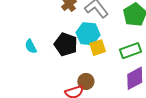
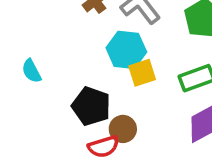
black pentagon: (66, 44) -> (91, 106), moved

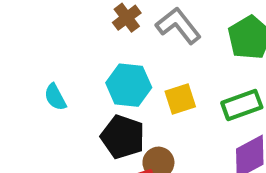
cyan hexagon: (126, 50) -> (129, 85), moved

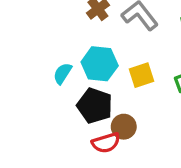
cyan semicircle: (55, 97) -> (63, 73), moved, turned 60

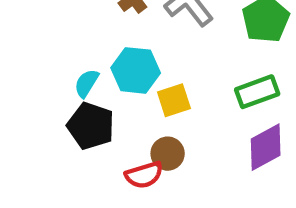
yellow square: (141, 75) -> (174, 100), moved
black pentagon: (95, 106) -> (91, 126), moved

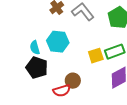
cyan semicircle: (87, 83) -> (35, 48), turned -48
yellow square: (174, 100) -> (96, 56), moved

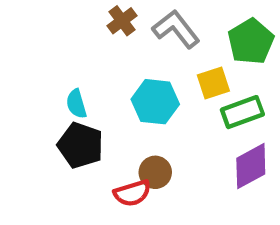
cyan hexagon: (58, 42) -> (155, 102), moved
yellow square: (96, 56) -> (213, 83), moved

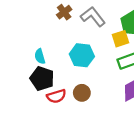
yellow square: (213, 83) -> (121, 39), moved
red semicircle: (132, 193) -> (56, 96), moved

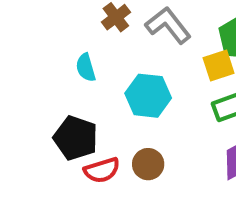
cyan semicircle: (40, 56) -> (86, 68), moved

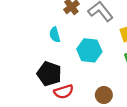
brown circle: (148, 164) -> (104, 95), moved

